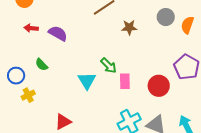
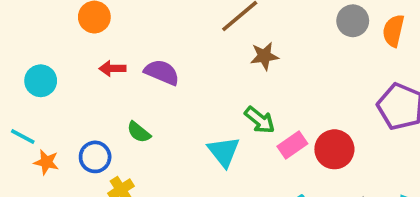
brown star: (129, 27) -> (264, 56), moved
pink rectangle: (125, 81) -> (292, 145), turned 63
red circle: (159, 86) -> (334, 149), moved

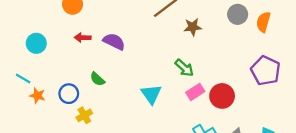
brown star: (264, 56) -> (193, 27), moved
green arrow: (260, 120) -> (184, 68), moved

